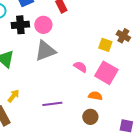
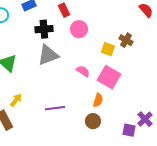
black cross: (20, 25) -> (44, 29), moved
pink circle: (43, 25) -> (79, 29), moved
orange semicircle: (95, 96) -> (98, 100), turned 96

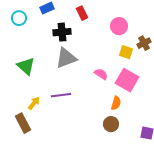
pink circle: (79, 29) -> (119, 26), moved
brown cross: (126, 40) -> (144, 43), turned 32
purple line: (55, 108) -> (61, 95), moved

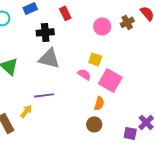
brown cross: (144, 43) -> (127, 22), moved
yellow square: (126, 52) -> (95, 59), moved
gray triangle: (66, 58) -> (49, 58), turned 35
yellow arrow: (34, 103) -> (26, 111), moved

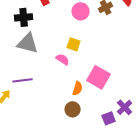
pink square: (110, 80) -> (99, 77), moved
purple square: (130, 133) -> (109, 118), turned -32

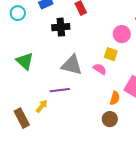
pink circle: (81, 11) -> (122, 34), moved
gray triangle: (28, 43) -> (72, 65), moved

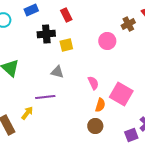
yellow square: (111, 54) -> (66, 45), moved, turned -32
gray triangle: (72, 65) -> (57, 72), size x0.6
pink semicircle: (100, 69) -> (93, 83), moved, turned 32

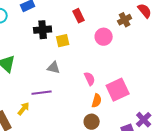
red rectangle: (66, 15) -> (79, 16), moved
pink square: (121, 94) -> (118, 90), turned 35

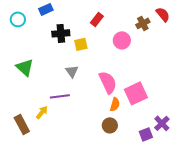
red rectangle: (79, 16) -> (97, 19), turned 64
gray triangle: (54, 68) -> (72, 71), turned 40
pink semicircle: (90, 79) -> (108, 82), size x1.6

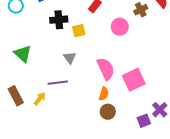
orange semicircle: (115, 104) -> (104, 94), moved
brown rectangle: (22, 124) -> (16, 96), moved

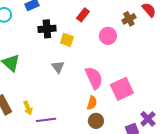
yellow square: (79, 31) -> (67, 40), turned 32
purple line: (58, 83) -> (46, 120), moved
yellow arrow: (40, 99) -> (28, 108), turned 120

